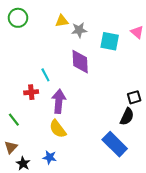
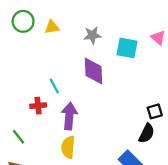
yellow triangle: (62, 21) -> (52, 27), moved
yellow semicircle: (58, 129) -> (68, 147), turned 42

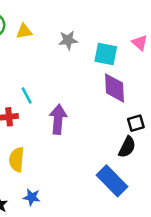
purple diamond: (94, 71) -> (115, 88), moved
purple arrow: (69, 116) -> (58, 119), moved
yellow semicircle: (68, 147) -> (17, 160), moved

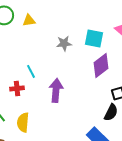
gray star: (68, 40) -> (64, 43), moved
purple diamond: (115, 88) -> (101, 65), turned 55

